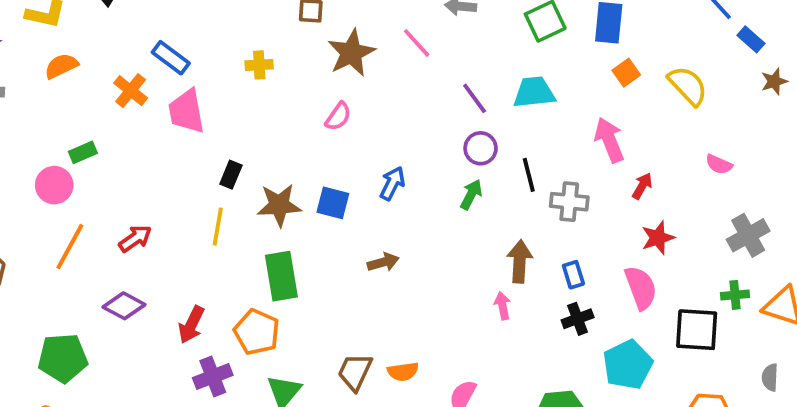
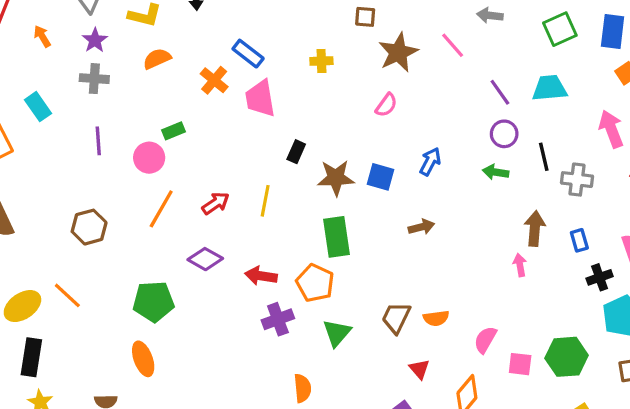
green arrow: (471, 194) -> (496, 172), turned -110
yellow line: (218, 227) -> (265, 201), moved
black cross: (578, 319) -> (600, 277), moved
red arrow: (191, 325) -> (261, 276), turned 72

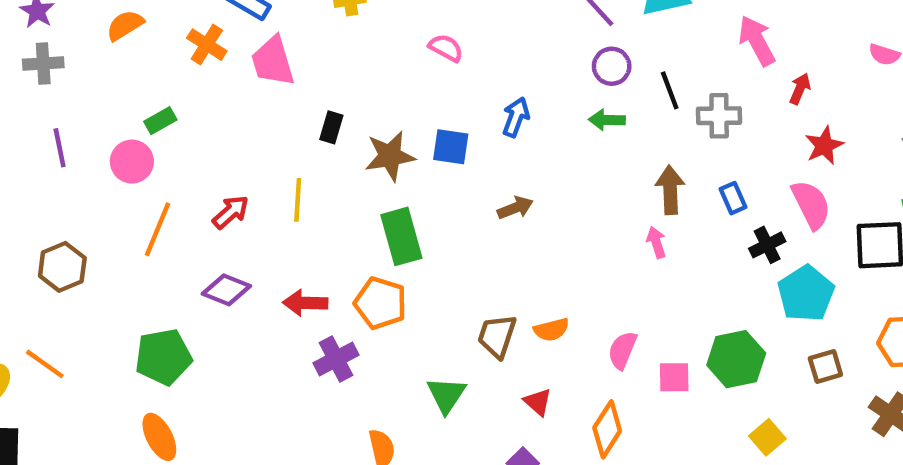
pink semicircle: (386, 105) -> (446, 48), turned -90
green triangle: (337, 333) -> (446, 395), moved

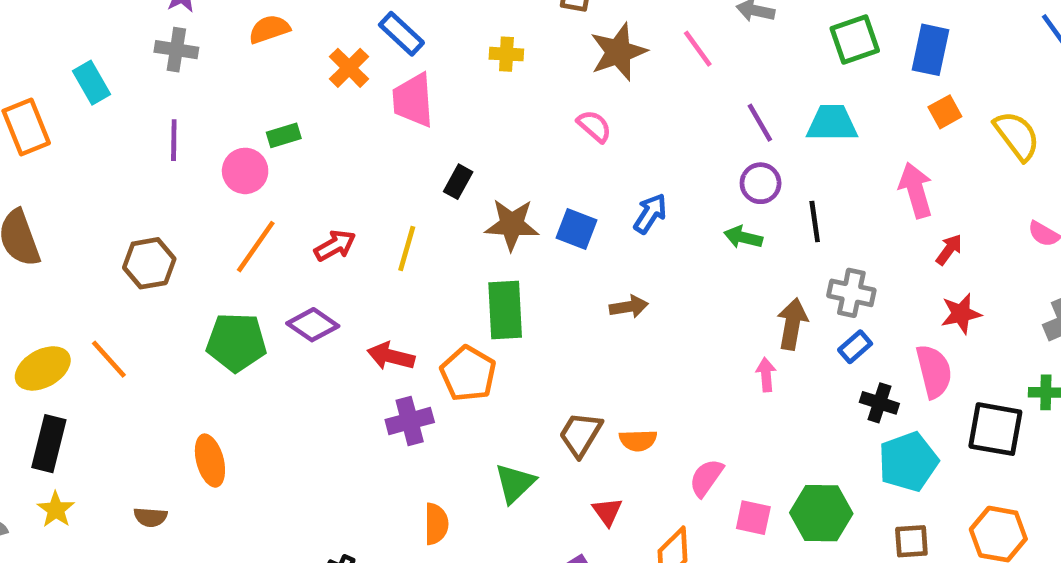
gray cross: (719, 116) -> (851, 293), moved
blue rectangle: (733, 198) -> (855, 347), turned 60
black cross: (767, 245) -> (879, 403), turned 32
green pentagon: (163, 357) -> (236, 342), moved

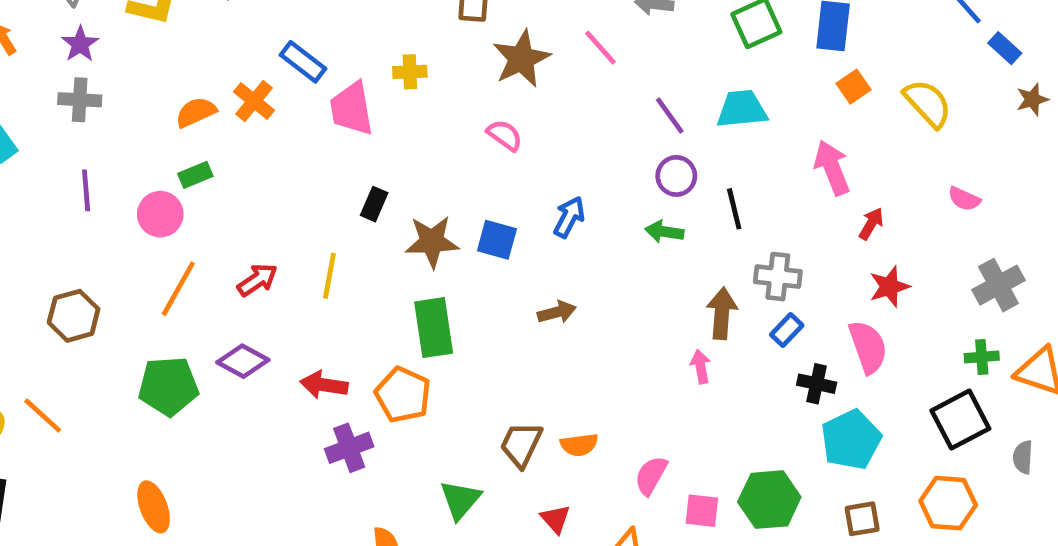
orange semicircle: (269, 29) -> (196, 112), moved
pink trapezoid: (413, 100) -> (352, 109), moved
black square: (995, 429) -> (960, 420), moved, turned -32

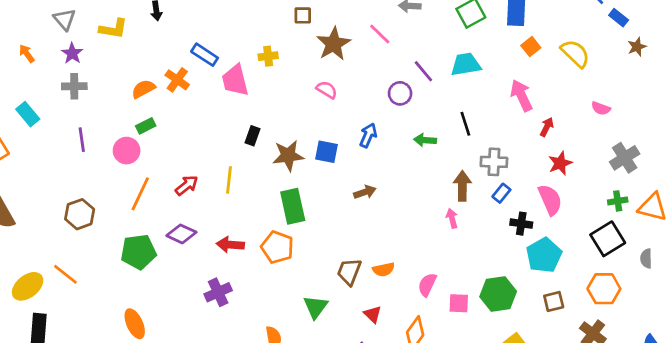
purple circle: (676, 176) -> (400, 93), moved
purple cross: (349, 448) -> (218, 292), moved

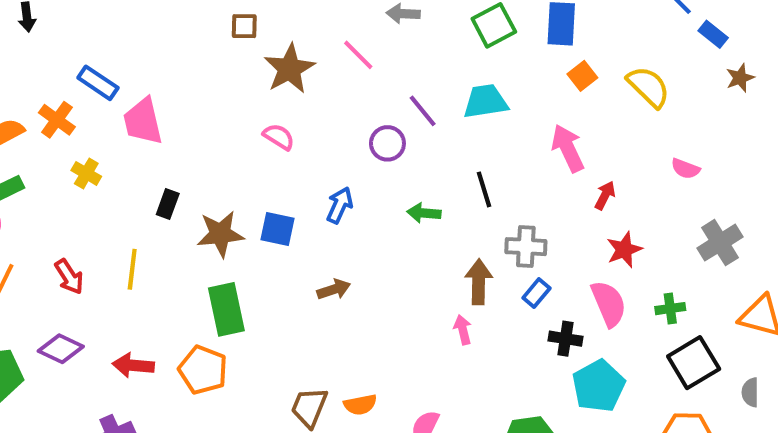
yellow cross: (268, 56) -> (86, 173), moved, turned 36
red arrow: (187, 185) -> (69, 277), turned 95
green cross: (618, 201) -> (670, 309), moved

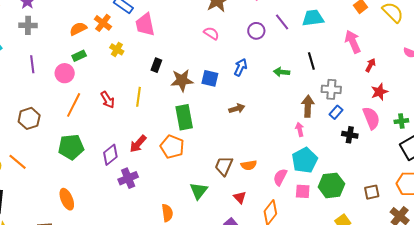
purple circle: (387, 143) -> (256, 31), moved
purple diamond: (61, 349) -> (110, 155), moved, turned -65
red arrow: (133, 365) -> (138, 144), turned -54
cyan pentagon: (599, 386) -> (305, 160), moved

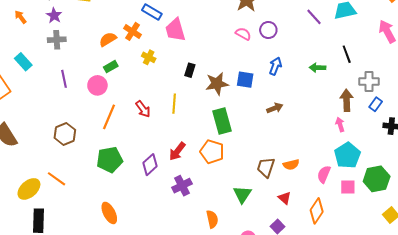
purple circle: (256, 31) -> (268, 30), moved
purple cross: (128, 178) -> (182, 186), moved

